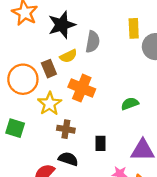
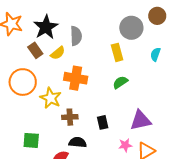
yellow rectangle: (134, 28) -> (117, 52), moved
brown rectangle: (49, 69) -> (35, 50), moved
green square: (15, 128) -> (31, 140), moved

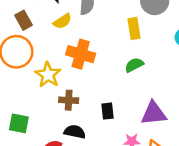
brown rectangle: (35, 50) -> (24, 20), moved

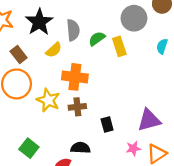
green semicircle: (134, 65) -> (97, 39), moved
brown cross: (69, 100) -> (77, 107), moved
green square: (19, 123) -> (29, 148), turned 36

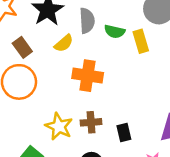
green semicircle: (97, 39) -> (115, 31), turned -133
yellow star: (48, 100) -> (59, 126), moved
brown cross: (77, 107) -> (91, 122), moved

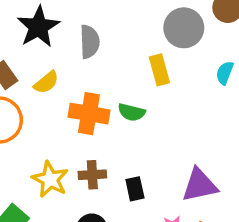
green semicircle: (115, 31) -> (132, 112), moved
yellow semicircle: (64, 43) -> (46, 82), moved

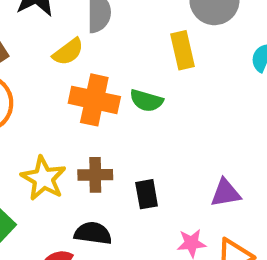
yellow semicircle: (46, 82) -> (68, 52), moved
purple triangle: (199, 185) -> (226, 193), size x0.7

